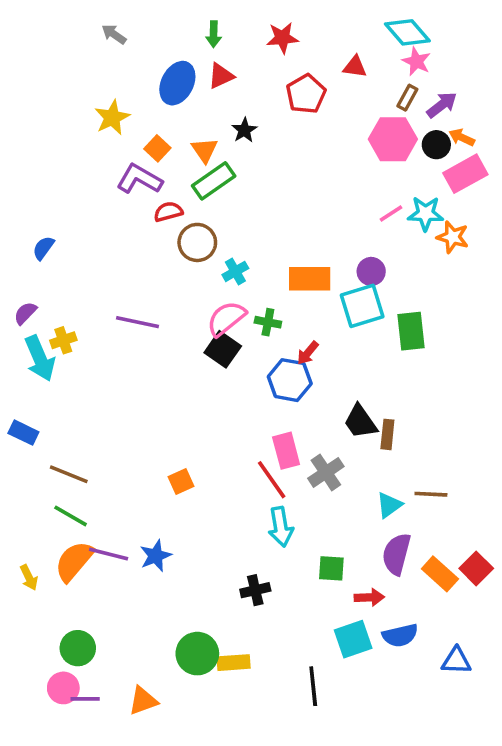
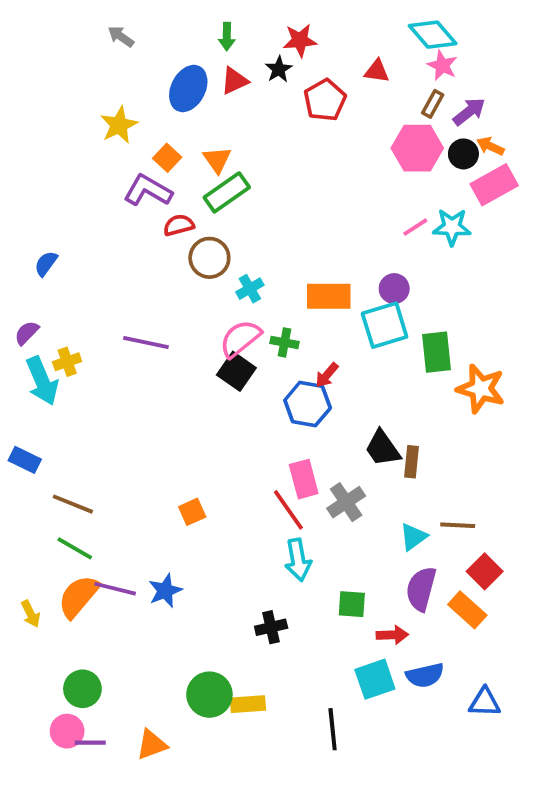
black star: (244, 130) -> (279, 69), moved
orange star: (453, 237) -> (481, 389), moved, size x1.4
red square: (476, 568) -> (485, 571), moved

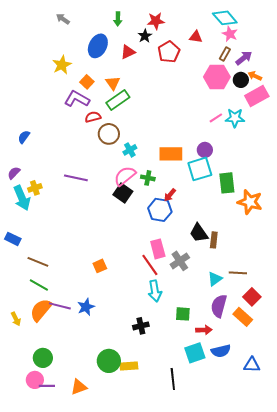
red triangle: (234, 81) -> (128, 52), moved

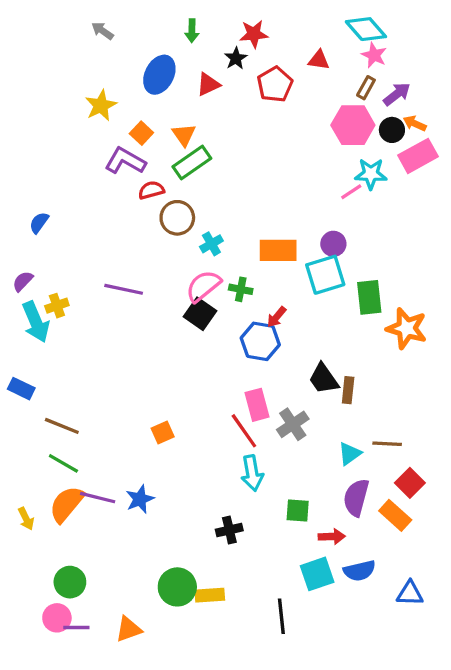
cyan star: (235, 118) -> (371, 174), moved

